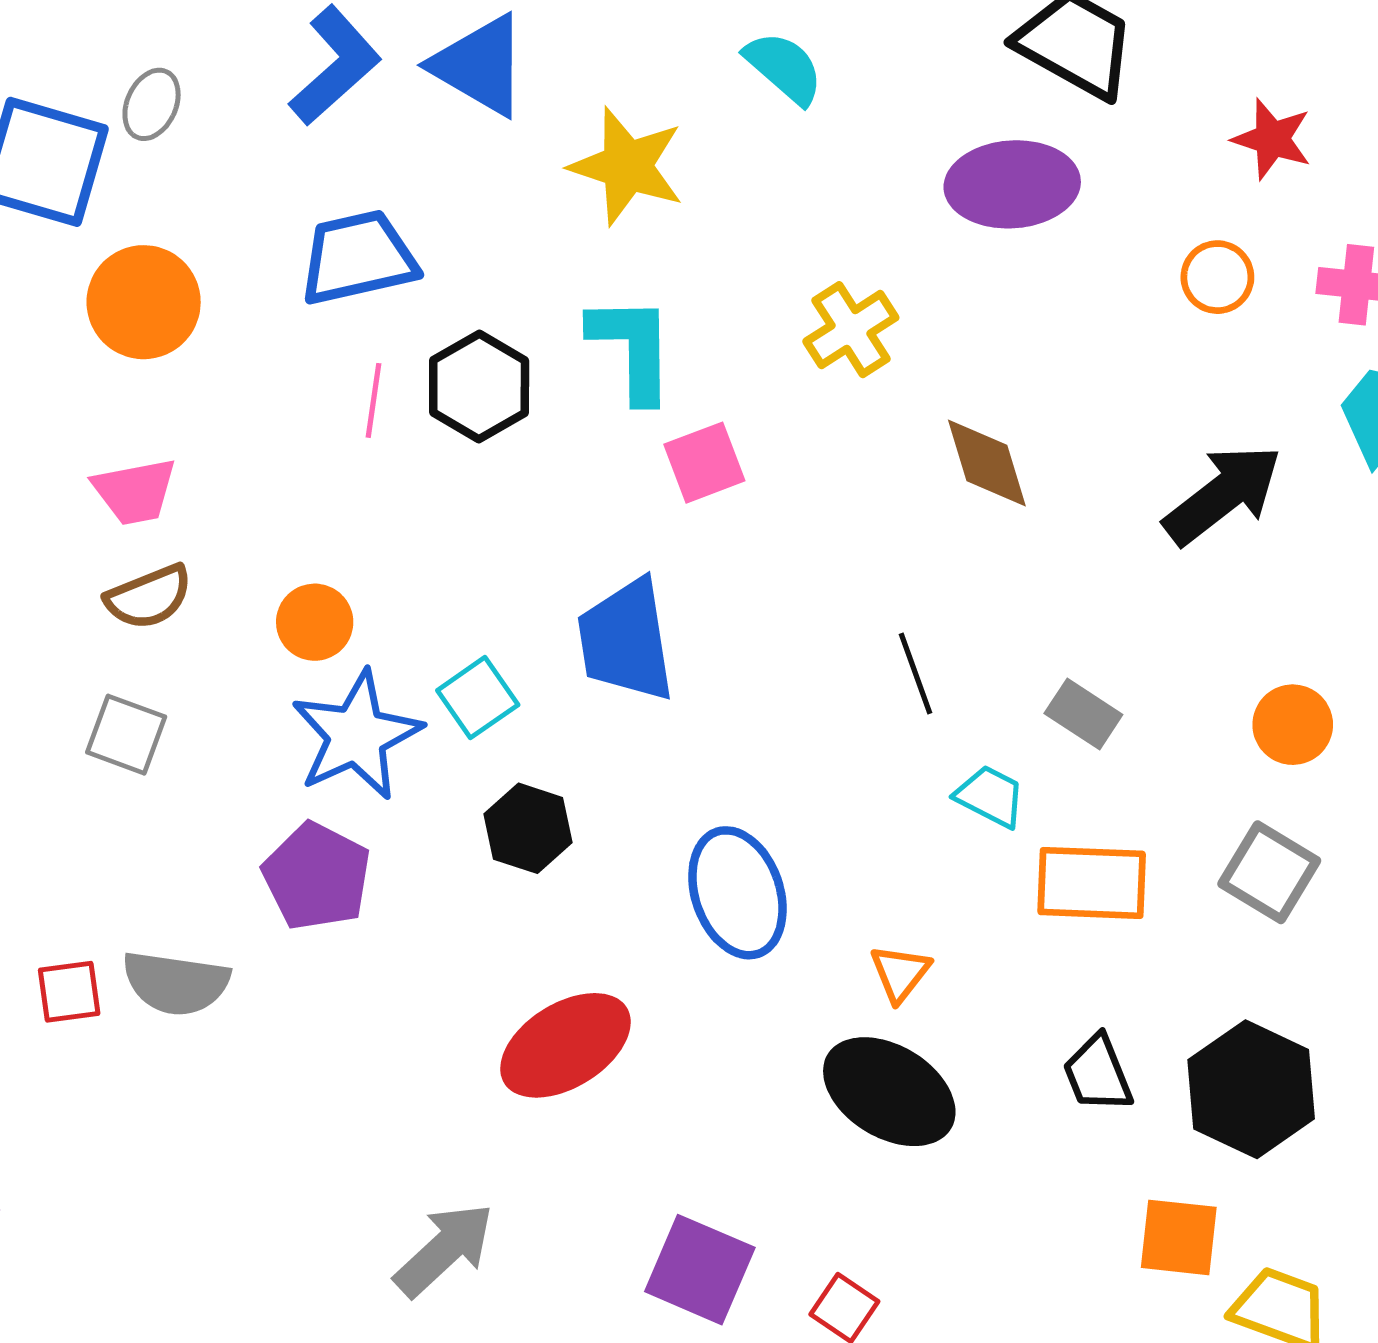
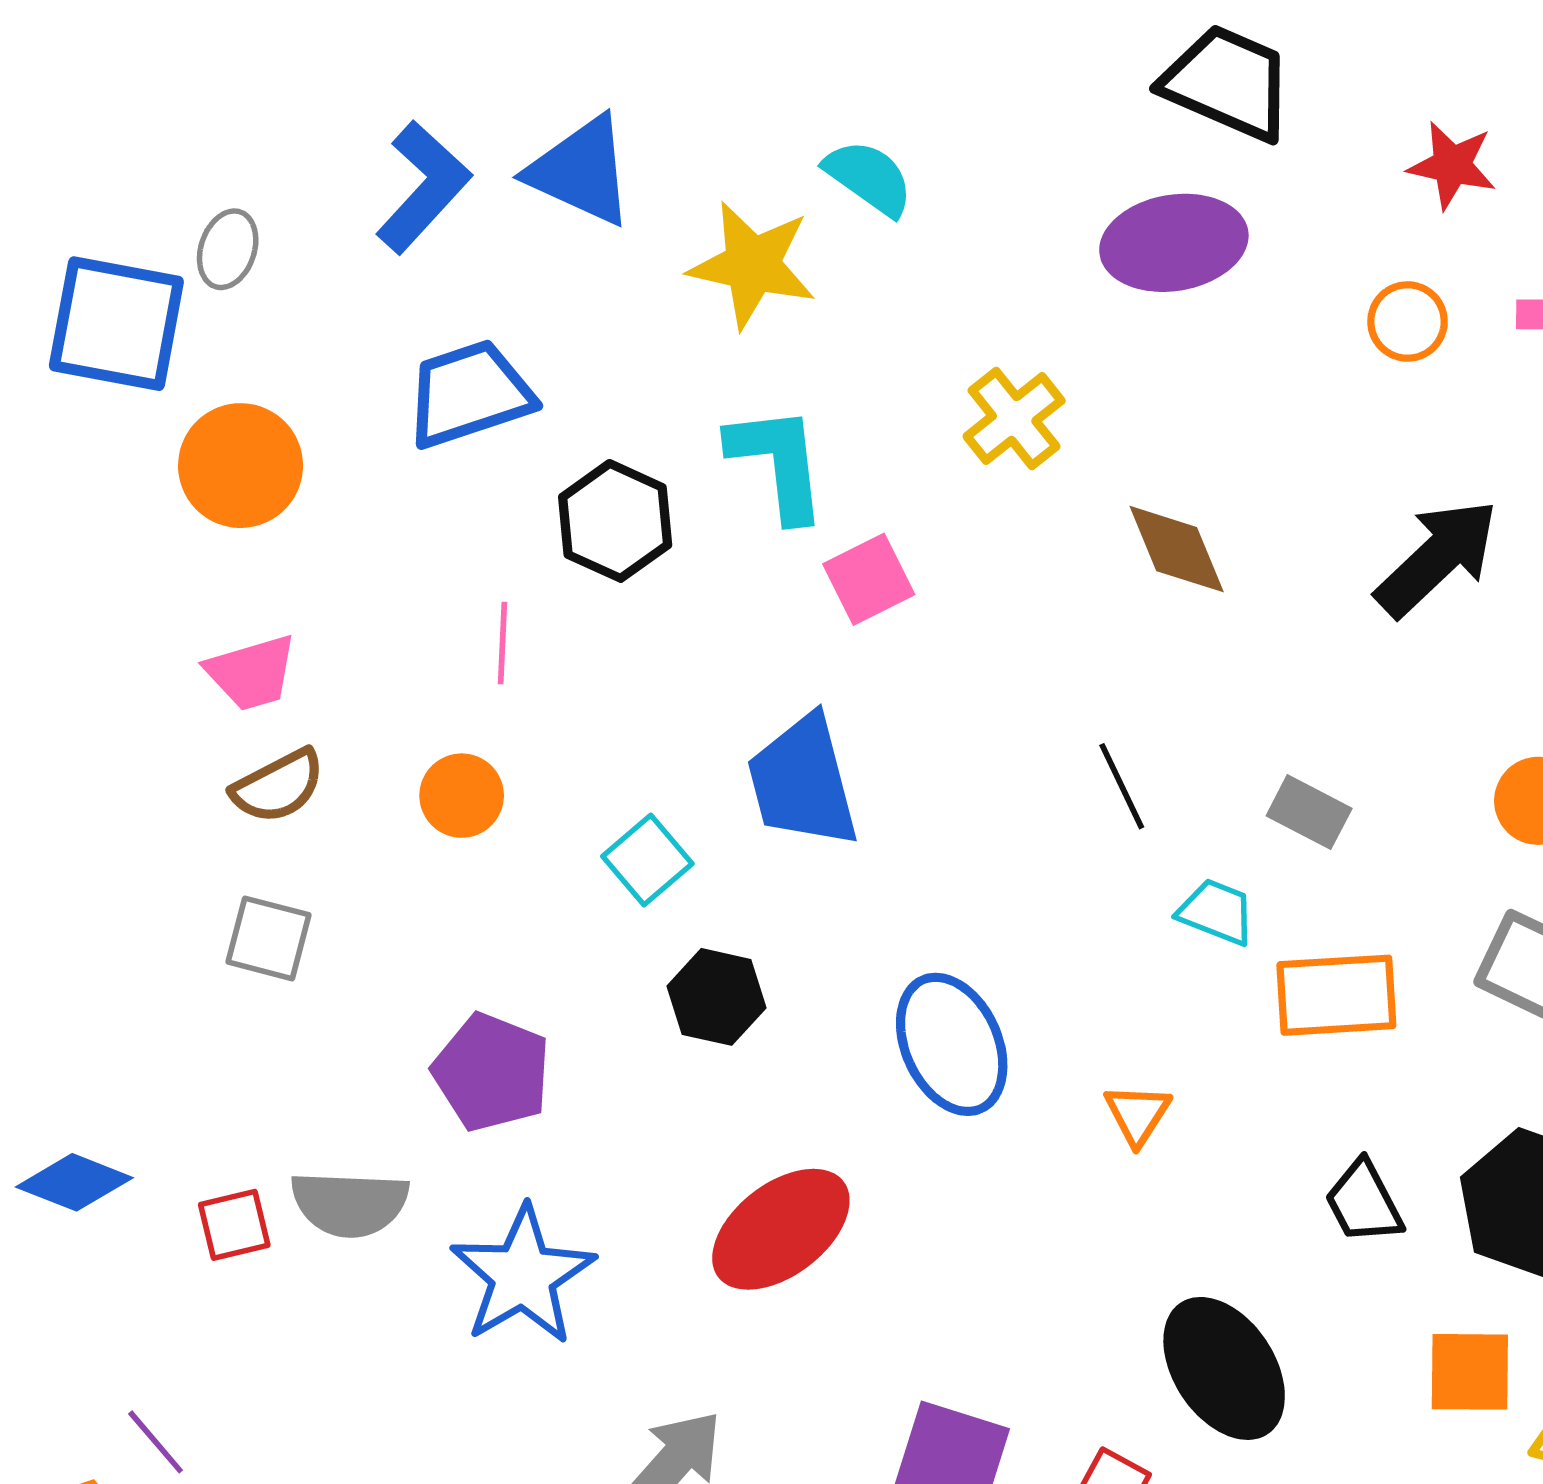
cyan semicircle: (784, 68) -> (869, 178), moved
pink line: (374, 400) -> (503, 643), moved
blue star: (357, 735) -> (523, 1276), moved
black ellipse: (889, 1092) -> (1224, 1368), moved, turned 31

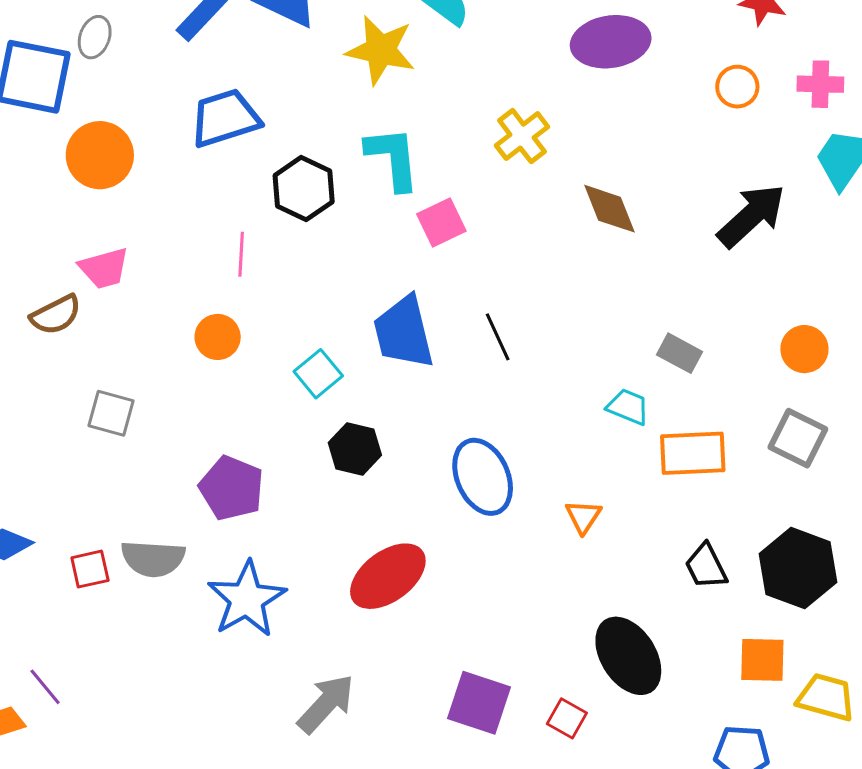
brown semicircle: (278, 786) -> (56, 315), moved
black line: (1122, 786) -> (498, 337), moved

